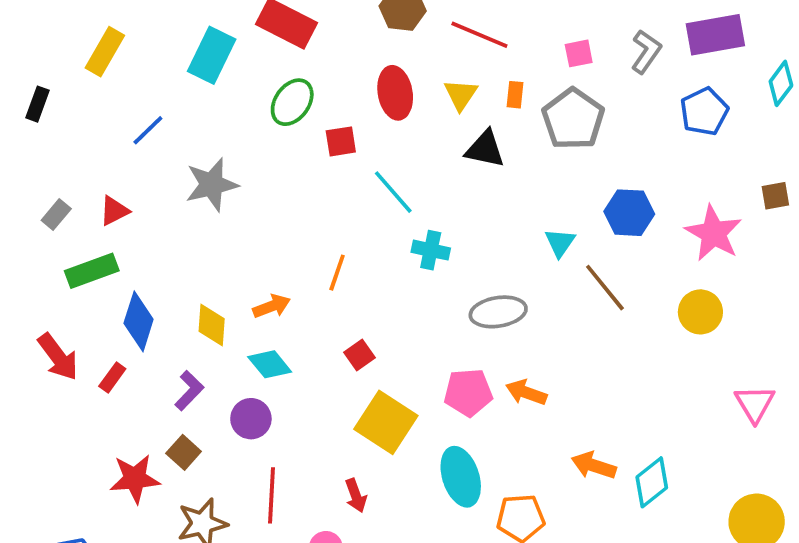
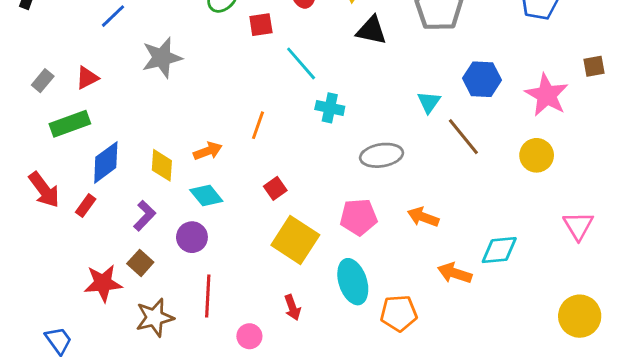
blue diamond: (139, 321) -> (106, 162), turned 36
orange arrow: (526, 392) -> (423, 217), moved
cyan diamond: (652, 482) -> (499, 250), moved, turned 33
red arrow: (356, 495) -> (292, 308), moved

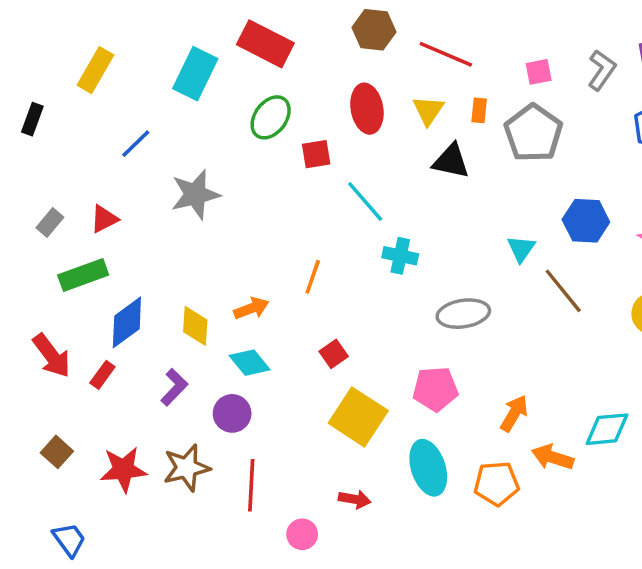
orange arrow: (423, 217) -> (514, 413), moved, turned 100
brown square: (140, 263) -> (57, 452), moved
red arrow: (292, 308) -> (355, 499), turned -60
orange pentagon: (399, 313) -> (497, 484), moved
brown star: (155, 318) -> (187, 468), moved

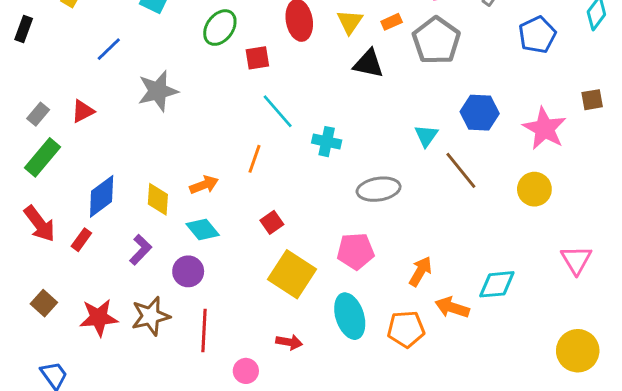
orange rectangle: (479, 110) -> (392, 22), turned 60
cyan line: (365, 201) -> (278, 111), moved
green rectangle: (83, 275) -> (42, 157), moved, turned -30

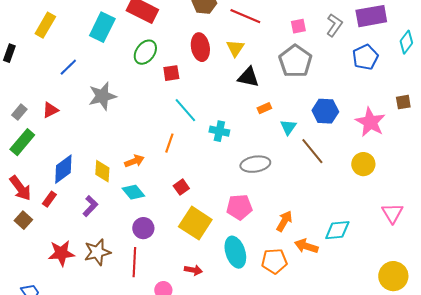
orange rectangle: (392, 22) -> (264, 108), moved
purple circle: (188, 271) -> (143, 228), moved
brown square: (44, 303) -> (23, 220), moved

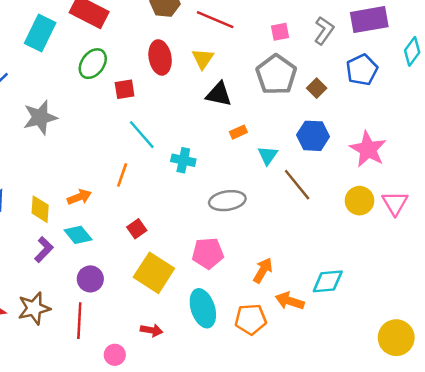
brown square: (403, 102) -> (317, 88), moved, turned -35
purple L-shape: (90, 206) -> (44, 250), moved
pink triangle: (392, 213) -> (395, 203), moved

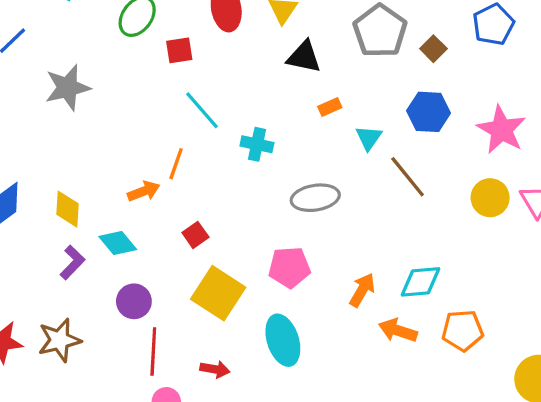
orange arrow: (79, 197) -> (144, 191), moved
cyan diamond: (328, 281) -> (420, 282), moved
orange pentagon: (251, 319) -> (463, 330), moved
red line: (79, 321) -> (153, 352), moved

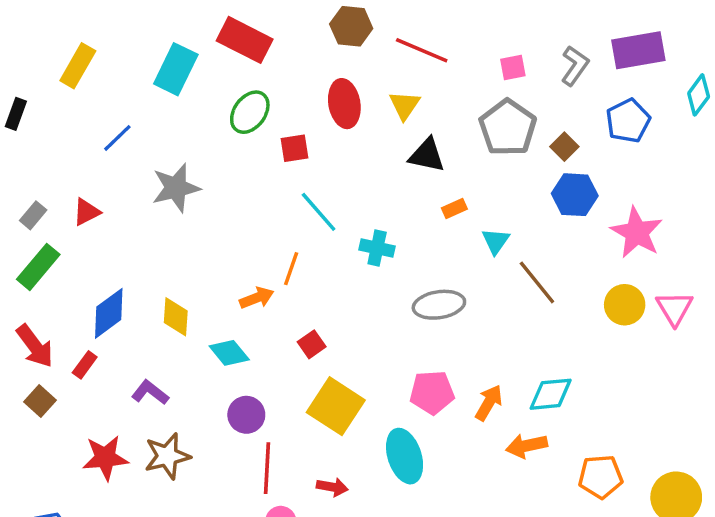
blue hexagon: (429, 112) -> (575, 195), moved
purple L-shape: (72, 262) -> (150, 392), moved, turned -96
pink pentagon: (289, 267) -> (432, 392), moved
orange arrow: (398, 330) -> (527, 446), turned -30
orange pentagon: (463, 330) -> (601, 477), moved

